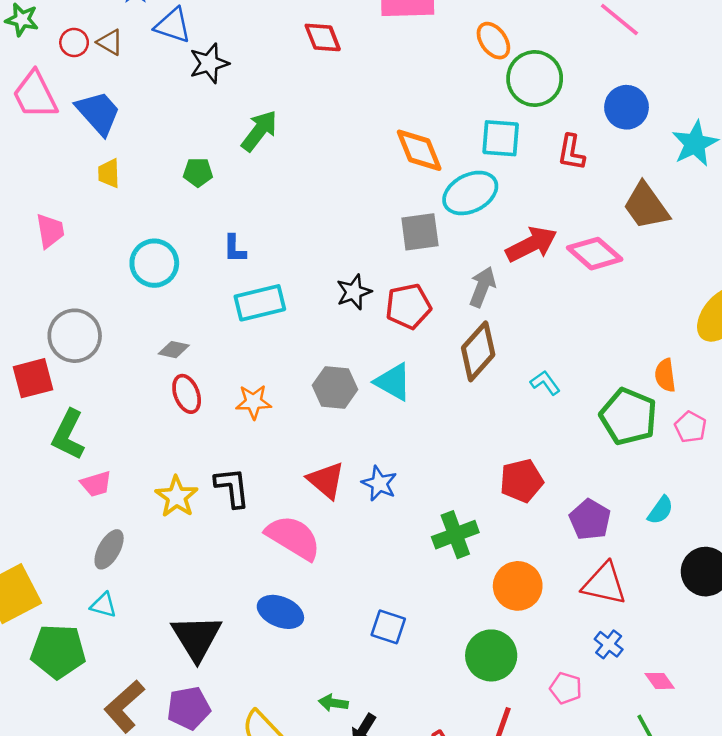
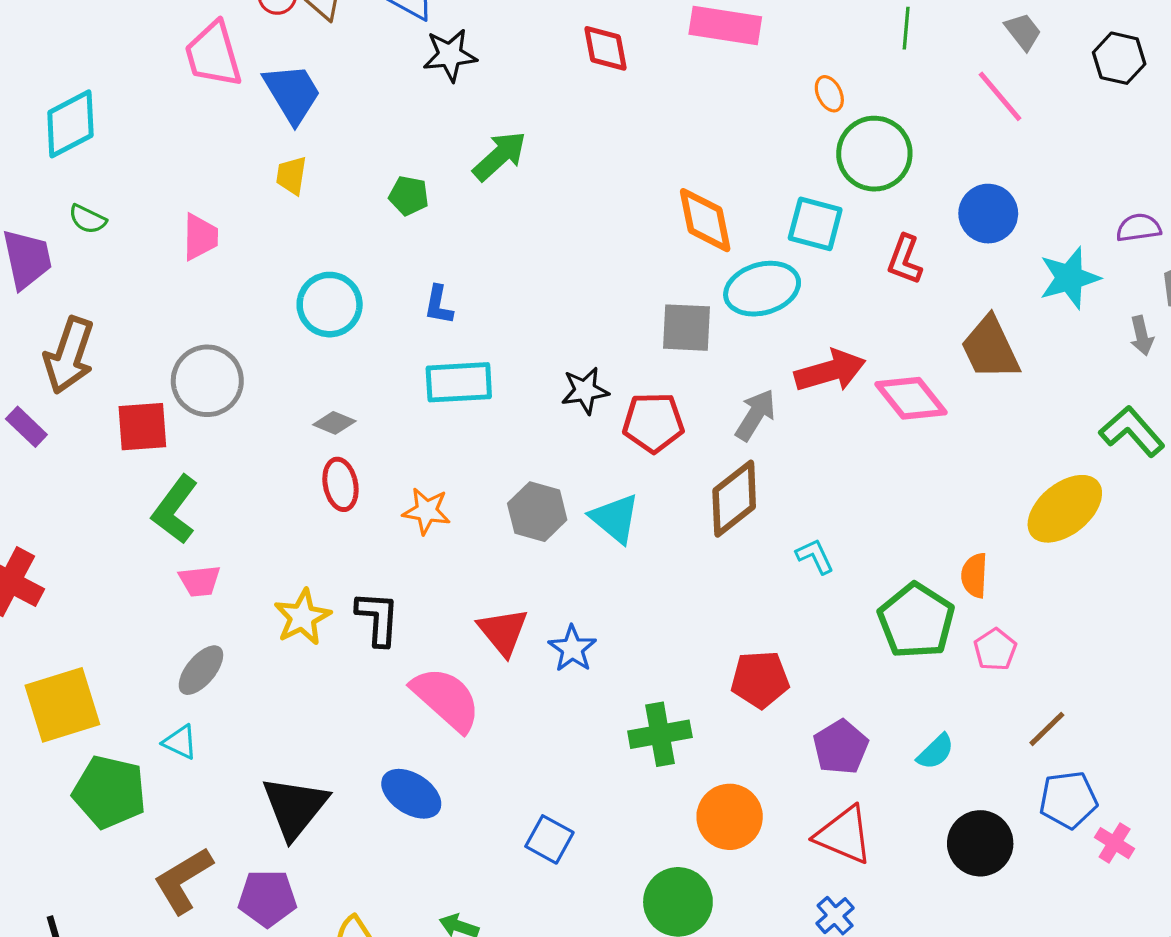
orange ellipse: (493, 41) -> (829, 94), size x0.7

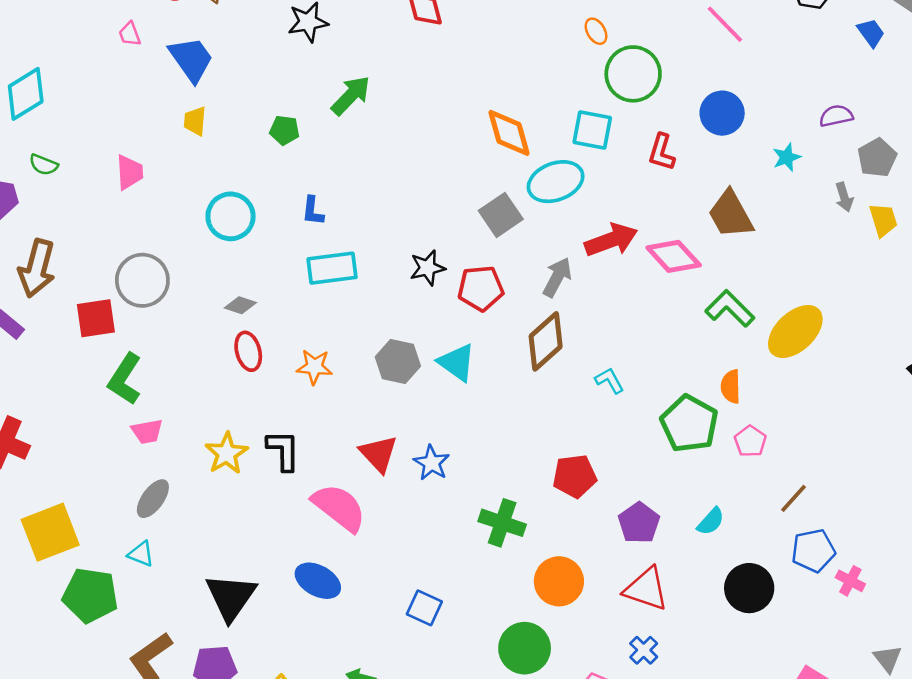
pink trapezoid: (213, 54) -> (130, 34), size x0.5
cyan star: (1069, 278) -> (787, 157), size x0.6
gray square: (687, 328) -> (501, 215), turned -33
green L-shape: (1132, 431) -> (730, 309), moved
green cross: (660, 734) -> (502, 523), turned 33

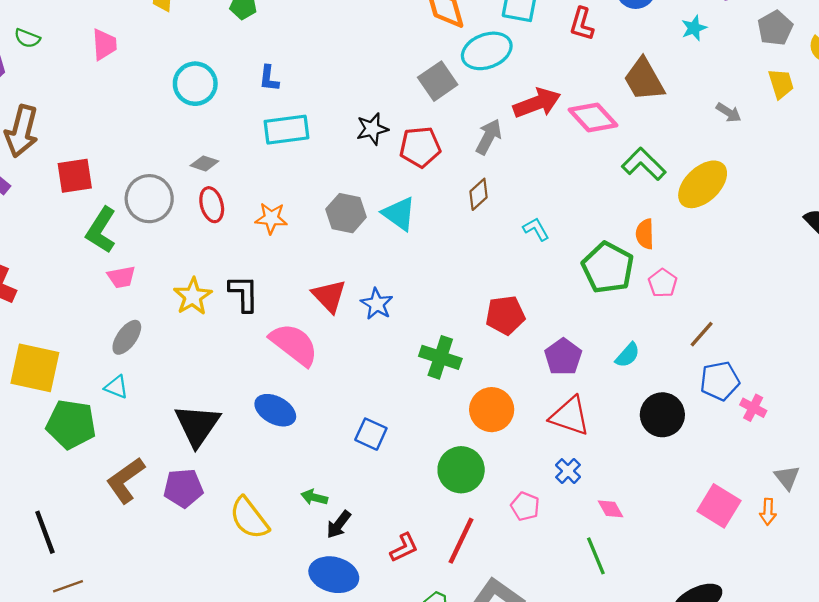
gray arrow: (844, 197) -> (729, 112), moved, turned -40
gray circle: (142, 280) -> (149, 199), moved
brown diamond: (546, 341) -> (479, 194), size x0.6
yellow square: (50, 532) -> (35, 368), turned 34

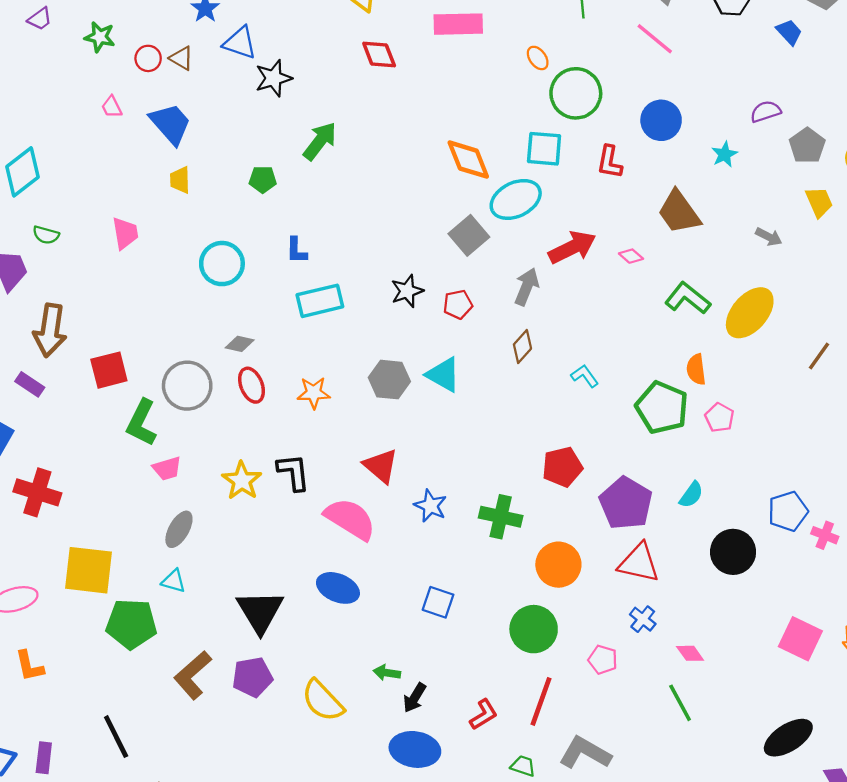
pink diamond: (593, 117) -> (631, 256), size x0.5
red pentagon: (420, 147) -> (458, 304), size x0.7
blue star: (377, 304) -> (430, 506), moved
brown line: (702, 334) -> (819, 356), moved
purple pentagon: (563, 357) -> (626, 503), size x1.4

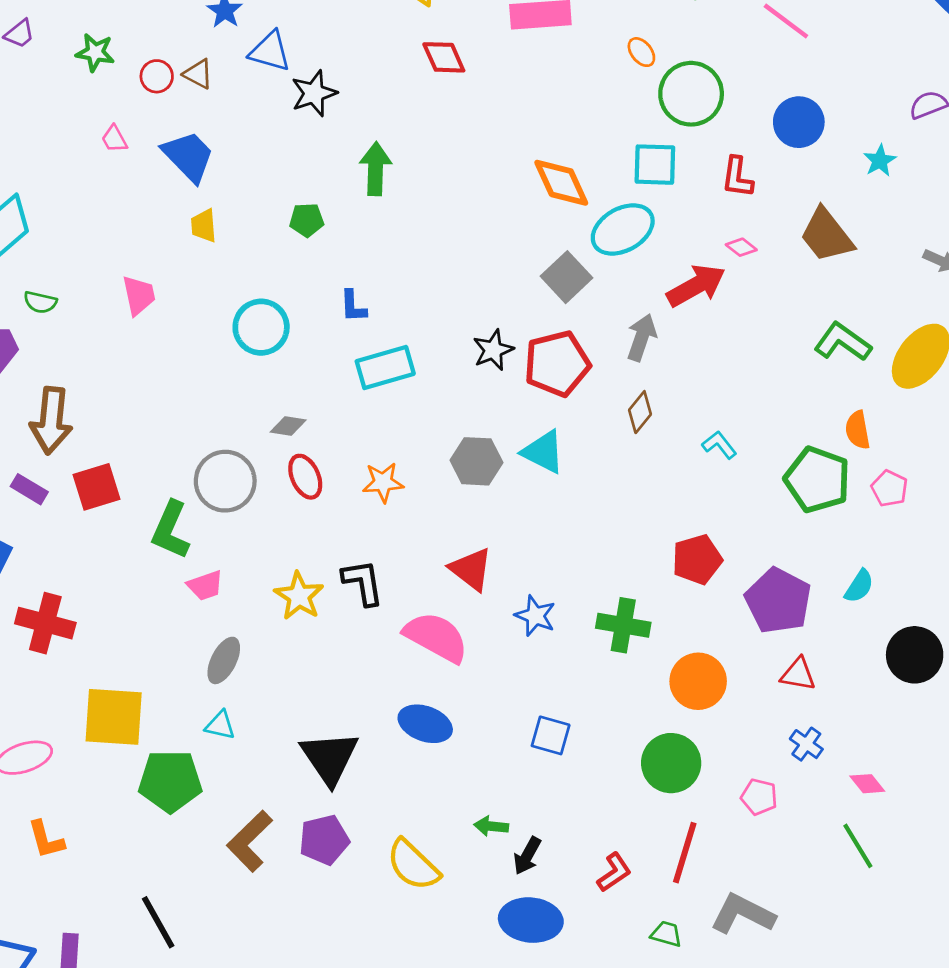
green arrow: (320, 141) -> (376, 169), turned -33
pink diamond: (631, 256) -> (741, 247), moved
red pentagon: (458, 304) -> (557, 364), size x1.8
red square: (109, 370) -> (96, 487), moved
red triangle: (639, 563) -> (798, 674), size x0.7

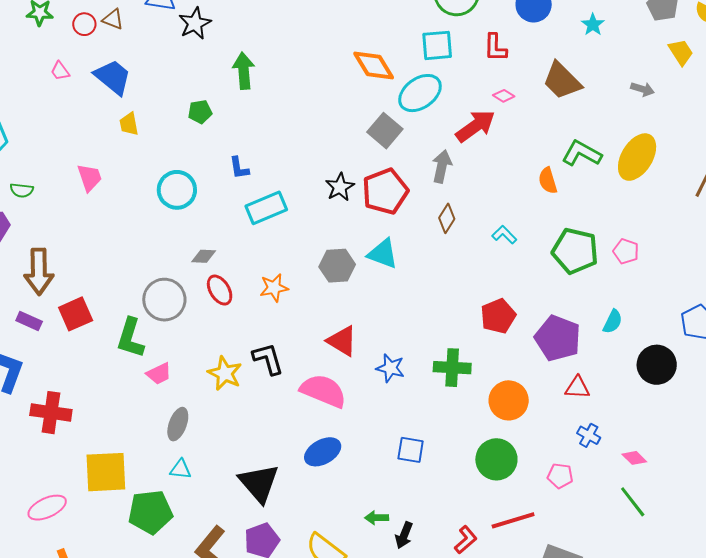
orange semicircle: (858, 430) -> (548, 181), moved
blue ellipse: (425, 724) -> (323, 452), turned -42
red line: (685, 853) -> (513, 520), turned 63

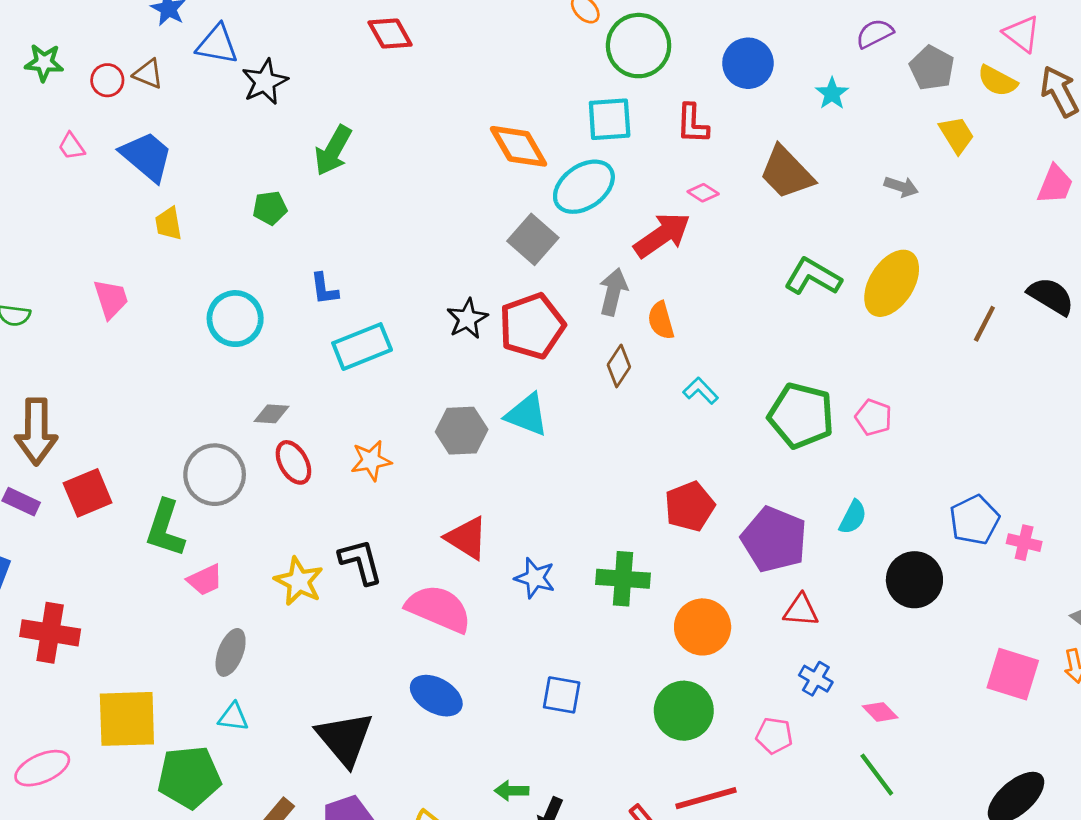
green arrow: (244, 71) -> (333, 151), turned -147
orange semicircle: (548, 181) -> (661, 320), moved
blue ellipse: (323, 452) -> (436, 696), turned 57

